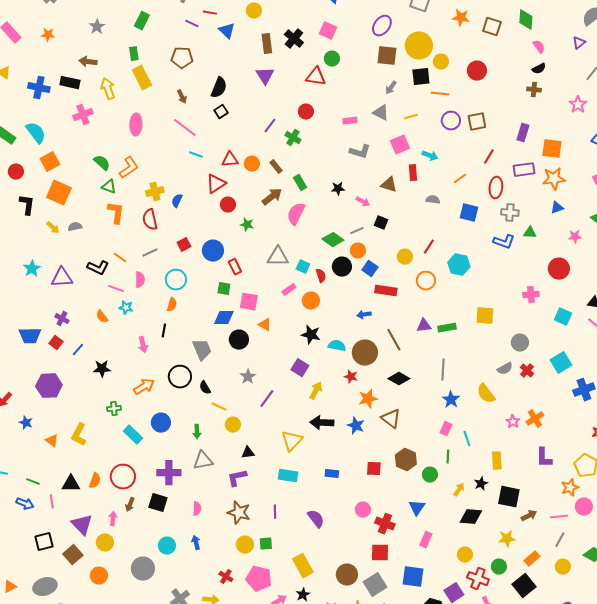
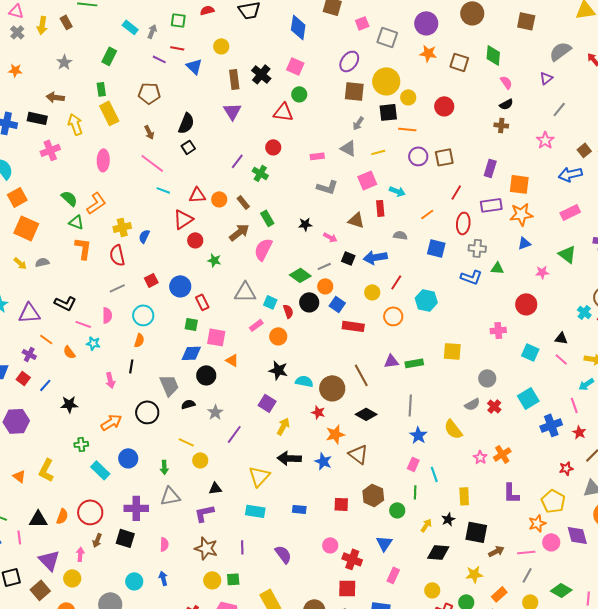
orange line: (120, 258) -> (46, 339), moved
blue arrow: (364, 315) -> (375, 257), moved, size x1.6
black semicircle: (205, 388) -> (188, 404), moved, turned 104

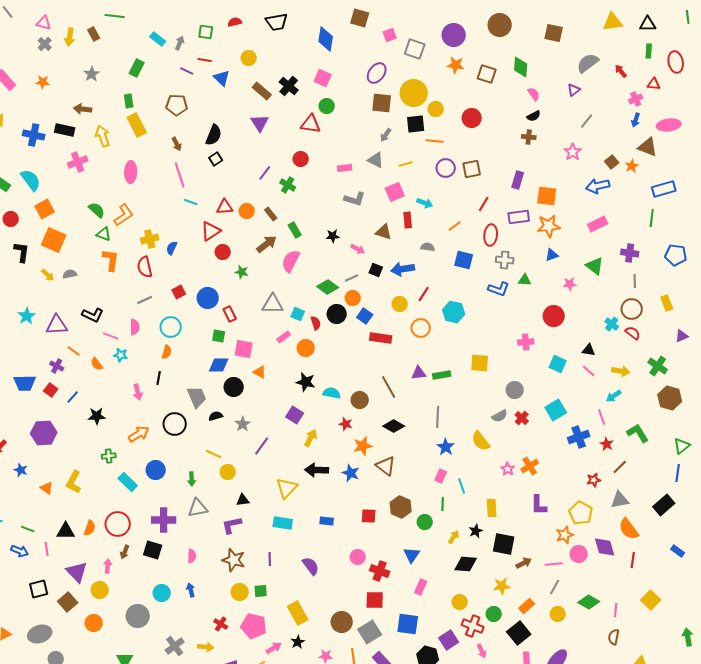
brown rectangle: (234, 79) -> (262, 91), turned -42
pink line: (152, 163) -> (180, 175), turned 35
brown circle: (332, 388) -> (360, 400), size x0.7

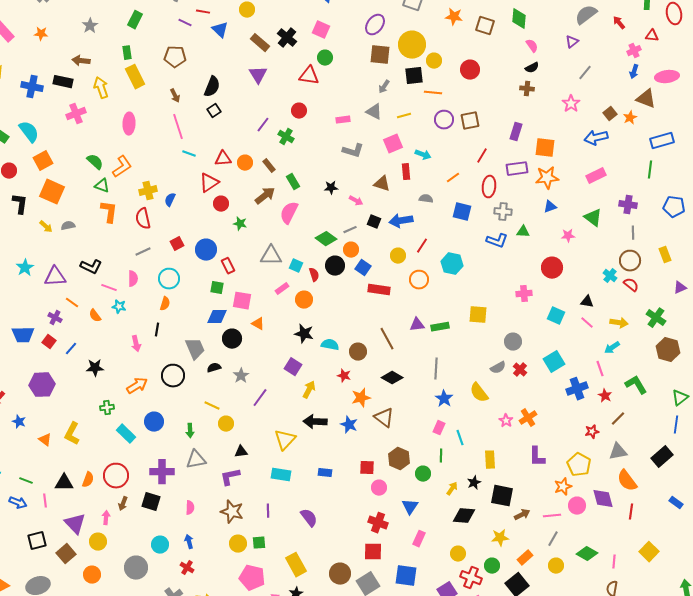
pink circle: (358, 557) -> (379, 488), moved
red cross: (221, 624) -> (187, 568), moved

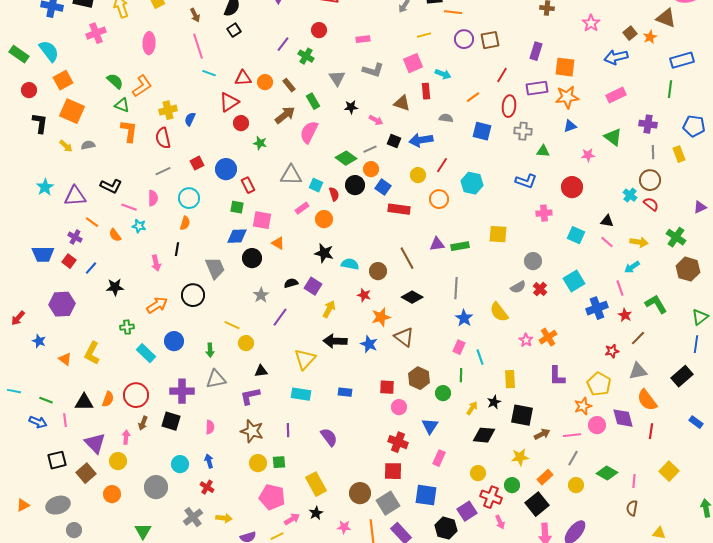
gray triangle: (374, 112) -> (337, 78), moved, turned 30
blue L-shape: (497, 241) -> (526, 181), moved
yellow rectangle: (665, 255) -> (679, 154), moved
black semicircle: (214, 368) -> (291, 283), moved

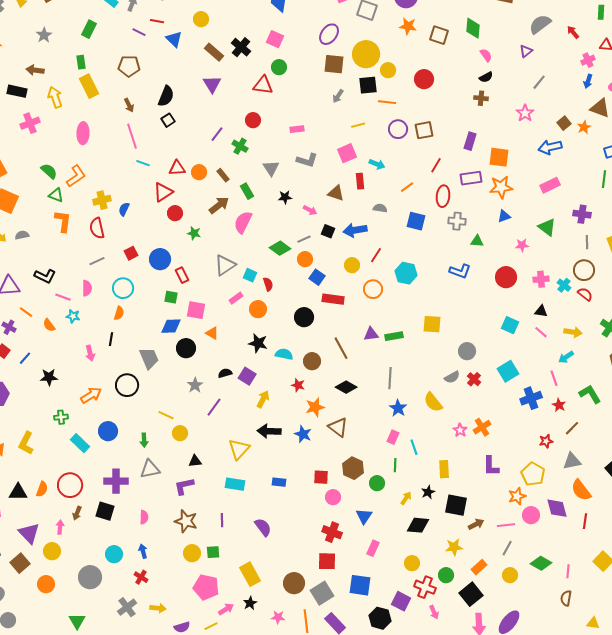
gray triangle: (291, 175) -> (225, 265), turned -35
black circle: (355, 185) -> (304, 317), moved
pink cross: (544, 213) -> (541, 279), moved
purple square: (467, 511) -> (401, 601), turned -30

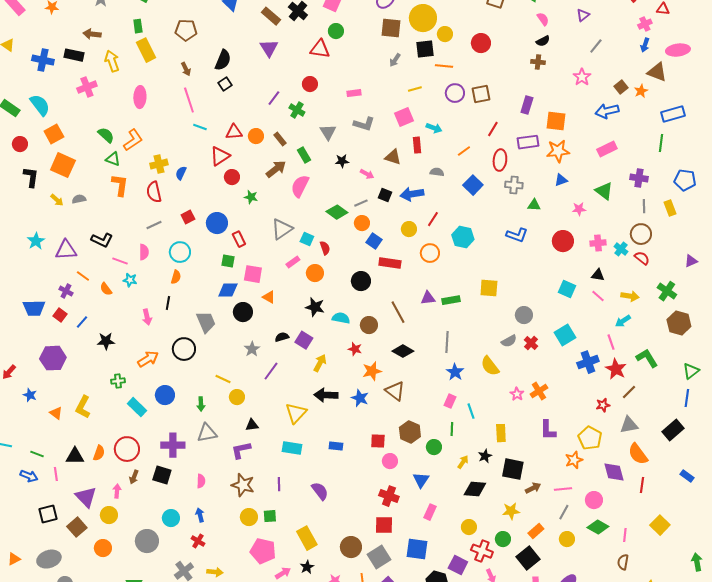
blue square: (416, 221) -> (473, 185), turned 30
red star: (559, 405) -> (616, 369), size x1.5
pink circle: (531, 515) -> (594, 500), moved

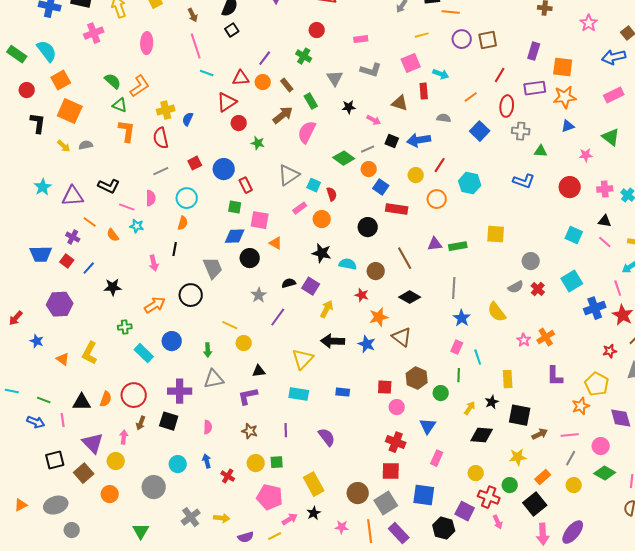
purple line: (274, 98) -> (265, 58), moved
brown star: (243, 485) -> (250, 431), size x0.7
red cross: (198, 541) -> (228, 476), moved

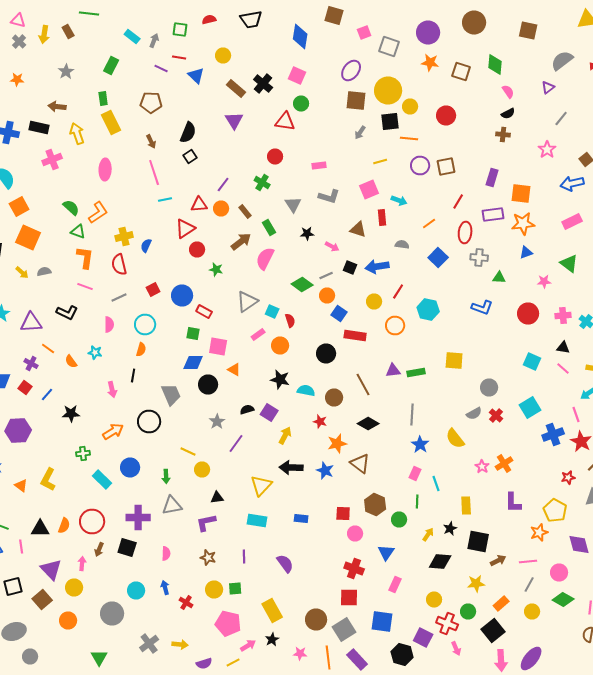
cyan line: (207, 73) -> (165, 200), turned -32
red rectangle: (246, 185) -> (204, 312), turned -35
pink line: (127, 207) -> (85, 286), moved

